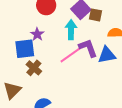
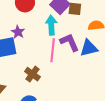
pink line: (71, 55) -> (53, 50), turned -45
brown cross: (34, 68) -> (32, 74), moved

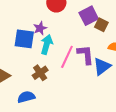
cyan arrow: (51, 25) -> (47, 44), moved
blue triangle: (89, 48) -> (102, 66), turned -42

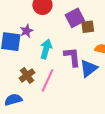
brown square: (101, 25) -> (88, 27), turned -32
cyan arrow: (47, 44) -> (46, 49), moved
pink line: (67, 57) -> (47, 80), moved

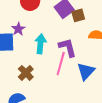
blue triangle: (89, 68) -> (86, 71), moved
pink line: (47, 80) -> (61, 64), moved

